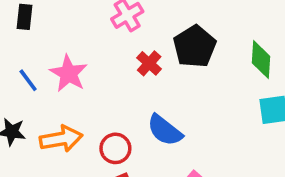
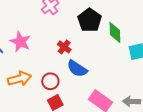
green diamond: (261, 60) -> (115, 32), moved
red cross: (149, 63) -> (64, 47), moved

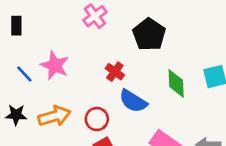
green diamond: (115, 32) -> (176, 83), moved

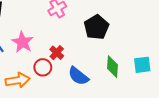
red cross: (115, 72) -> (57, 53), moved
red circle: (97, 119) -> (43, 67), moved

